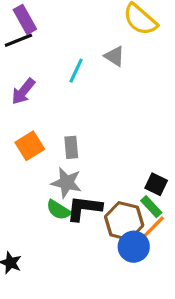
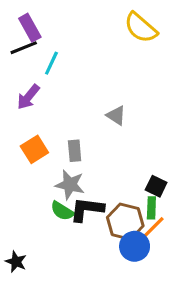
gray triangle: (115, 56) -> (116, 115), moved
cyan line: (76, 71) -> (51, 63), moved
green rectangle: (151, 207) -> (151, 208), turned 45

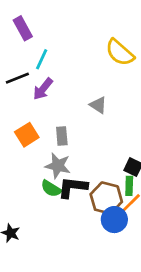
yellow semicircle: (141, 28) -> (120, 53), moved
black line: (24, 48) -> (17, 78), moved
purple arrow: (28, 97) -> (43, 89), moved

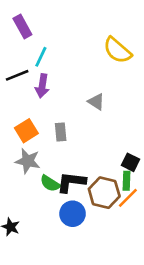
purple arrow: (43, 89) -> (42, 86), turned -30
gray star: (58, 166) -> (28, 161), moved
blue circle: (114, 220) -> (73, 214), moved

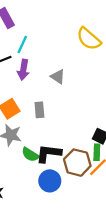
gray triangle: (96, 102) -> (58, 77), moved

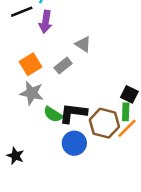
gray triangle: (58, 77) -> (83, 44), moved
gray rectangle: (39, 110) -> (63, 66), turned 56

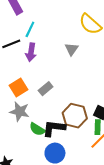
gray triangle: (83, 44) -> (72, 49), moved, turned 32
brown hexagon: (104, 123) -> (75, 116), moved

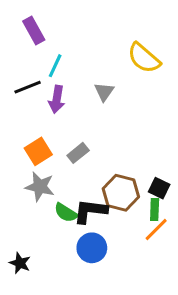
gray triangle: (72, 49) -> (104, 92), moved

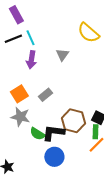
cyan line: (55, 66) -> (30, 38), turned -49
black line: (28, 87) -> (13, 39), moved

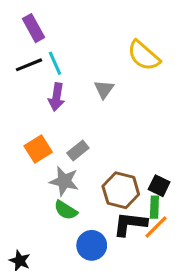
gray star: (20, 117) -> (64, 181), moved
black L-shape: (53, 133) -> (130, 224), moved

